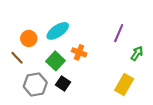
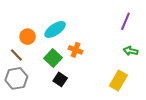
purple line: (119, 33) -> (125, 21), moved
green arrow: (137, 53) -> (131, 51), turned -112
gray hexagon: (35, 85) -> (16, 78), moved

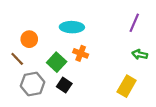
cyan ellipse: (55, 29) -> (72, 27), moved, turned 35
gray hexagon: (16, 78) -> (33, 84), moved

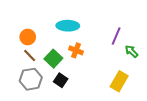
purple line: (134, 23) -> (116, 36), moved
green arrow: (140, 54) -> (132, 51), turned 32
brown line: (17, 59) -> (30, 56), moved

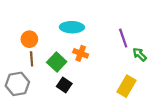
purple line: (116, 36) -> (123, 38), turned -42
brown line: (30, 56) -> (32, 59), turned 40
gray hexagon: (31, 79) -> (17, 84), moved

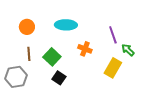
orange circle: (29, 39) -> (27, 27), moved
orange cross: (81, 53) -> (85, 49), moved
yellow rectangle: (126, 86) -> (113, 68), moved

